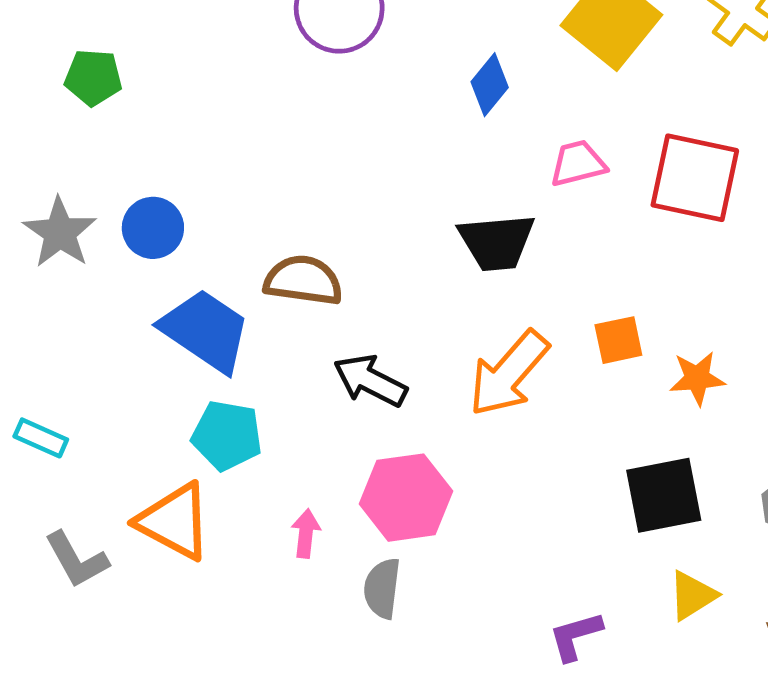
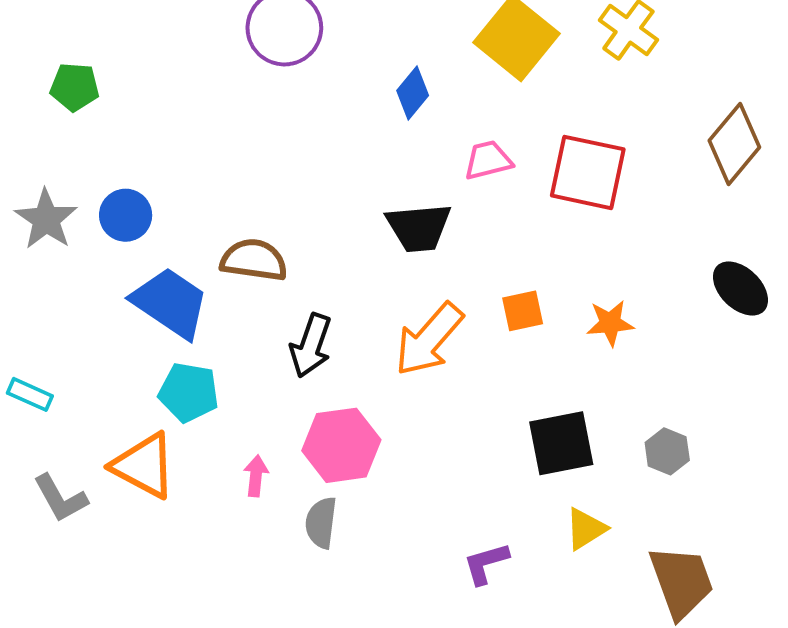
orange star: (697, 378) -> (610, 323), moved
black arrow: (370, 381) -> (311, 346), turned -98

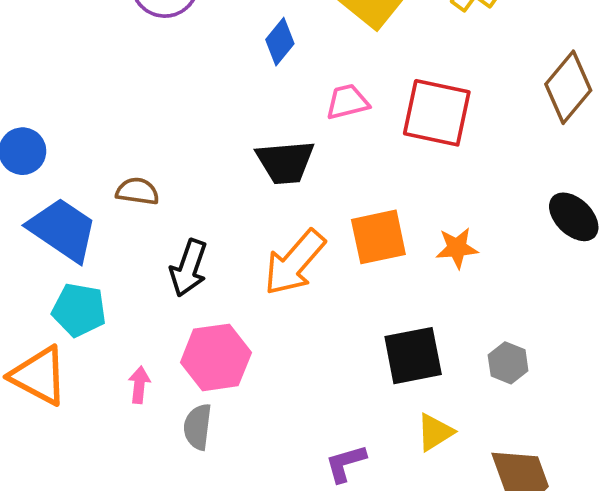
brown semicircle: (254, 260) -> (137, 191), size x0.7
orange square: (523, 311) -> (378, 237), size x1.5

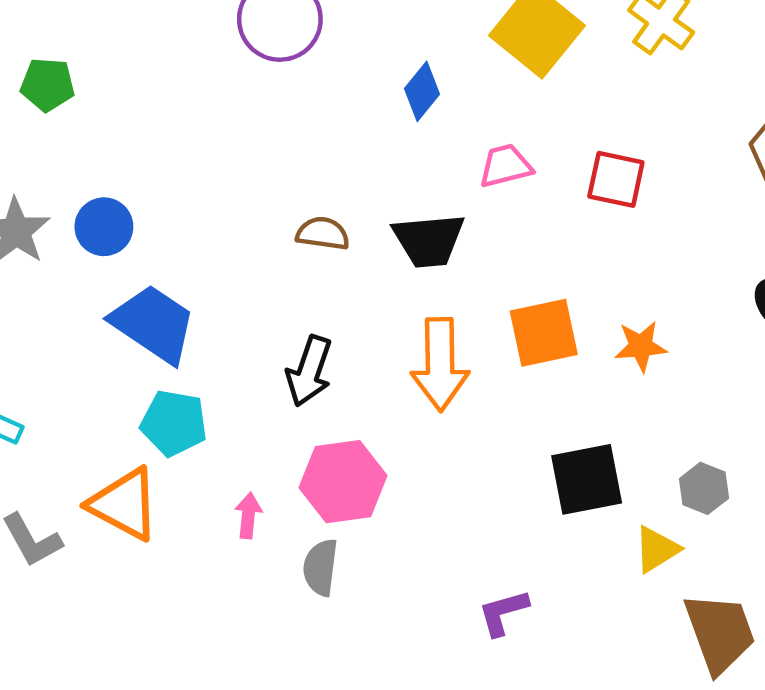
red square: (437, 113) -> (616, 179), size x0.7
brown semicircle: (137, 191) -> (323, 233), moved
orange arrow: (294, 262) -> (440, 364), turned -42
yellow triangle: (435, 432) -> (657, 549), moved

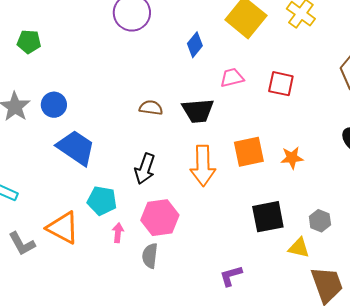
cyan pentagon: (174, 423) -> (102, 201), moved
yellow triangle: (657, 549) -> (299, 248), turned 45

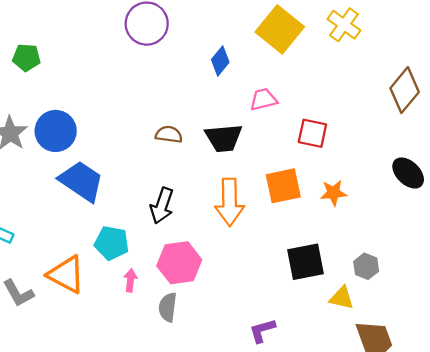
red square: (281, 84) -> (312, 133), moved
blue circle: (54, 105) -> (56, 131), size x1.4

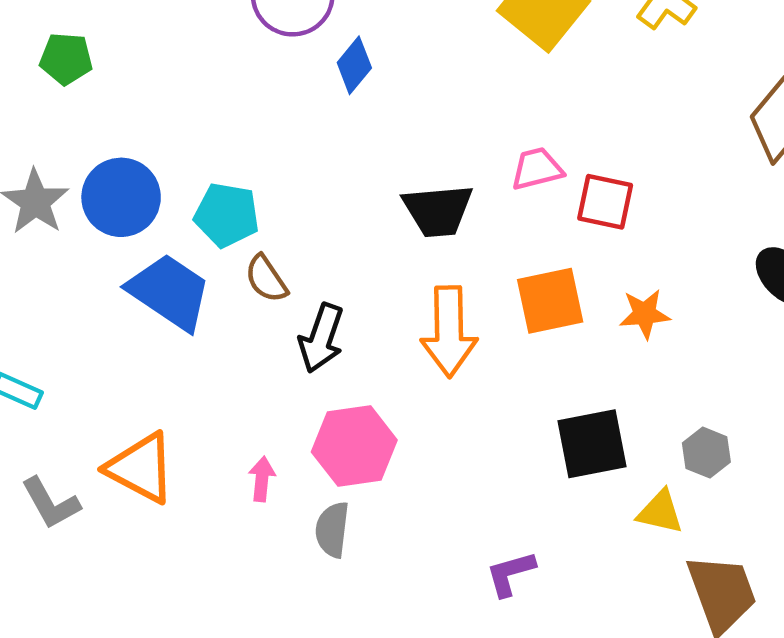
blue diamond: (220, 61) -> (354, 65), moved
pink trapezoid: (263, 99) -> (537, 169), moved
brown semicircle: (169, 134) -> (266, 279), moved, turned -132
cyan pentagon: (112, 243) -> (227, 215), moved

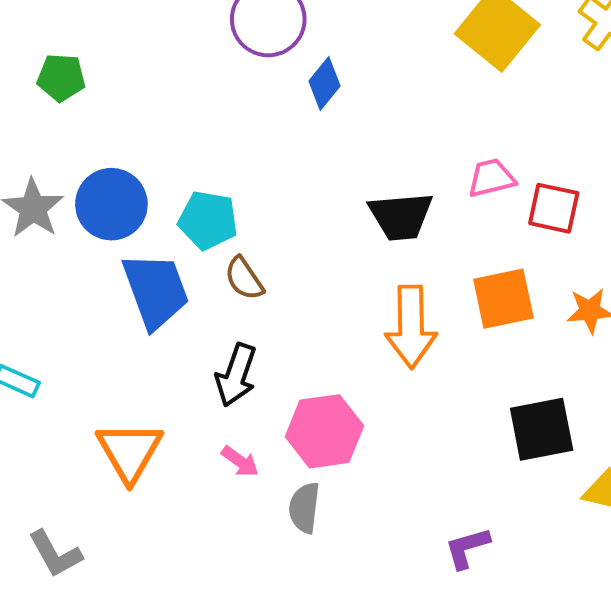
blue trapezoid: (169, 292) -> (156, 291), turned 36
black arrow: (321, 338) -> (236, 375), moved
orange triangle: (141, 468) -> (130, 451), turned 32
pink arrow: (262, 479) -> (240, 461), turned 120
gray L-shape: (51, 503) -> (55, 554), moved

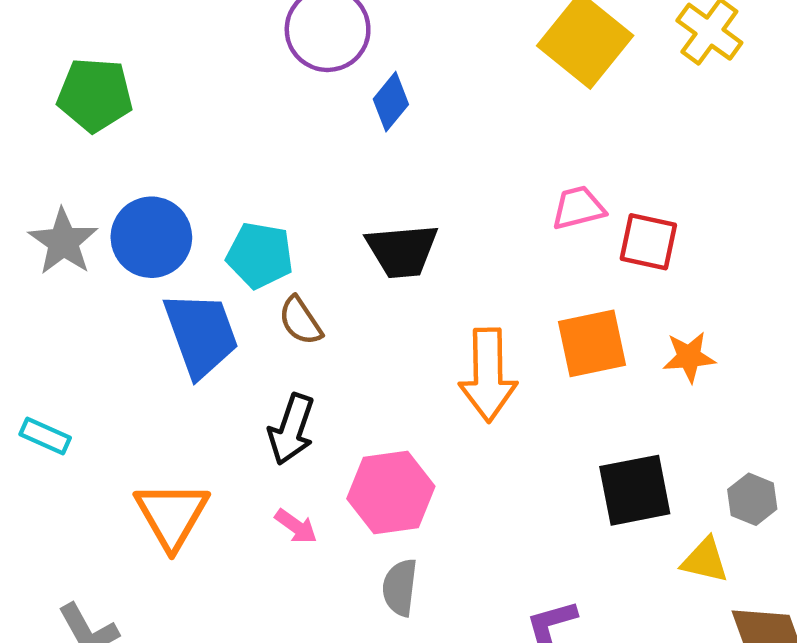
green pentagon: (61, 78) -> (95, 95), size x1.4
black trapezoid: (401, 216) -> (402, 251), moved
gray semicircle: (304, 508) -> (400, 587), moved

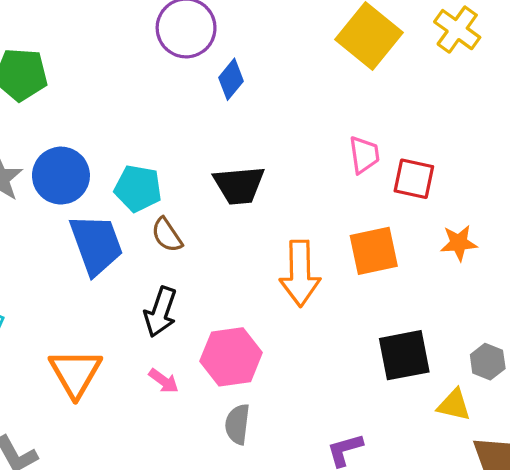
pink trapezoid: (578, 208) -> (364, 155), turned 96
orange star: (689, 357) -> (459, 243), moved

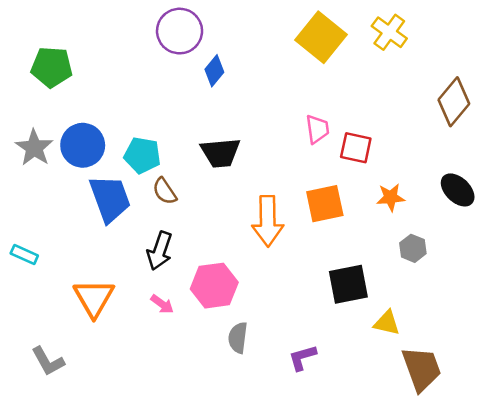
gray hexagon: (488, 362) -> (413, 248), moved
gray semicircle: (237, 424) -> (238, 338), moved

